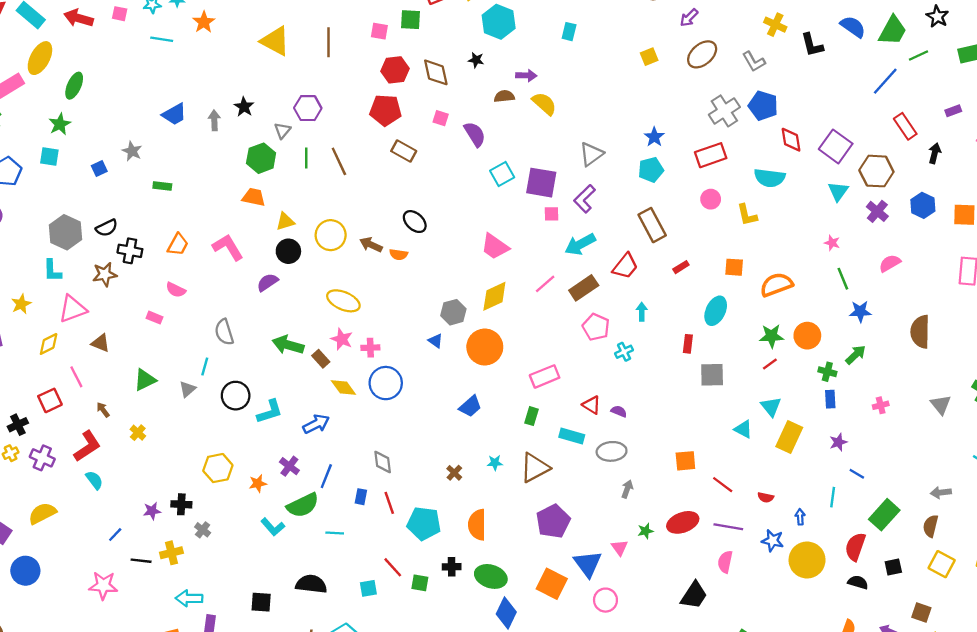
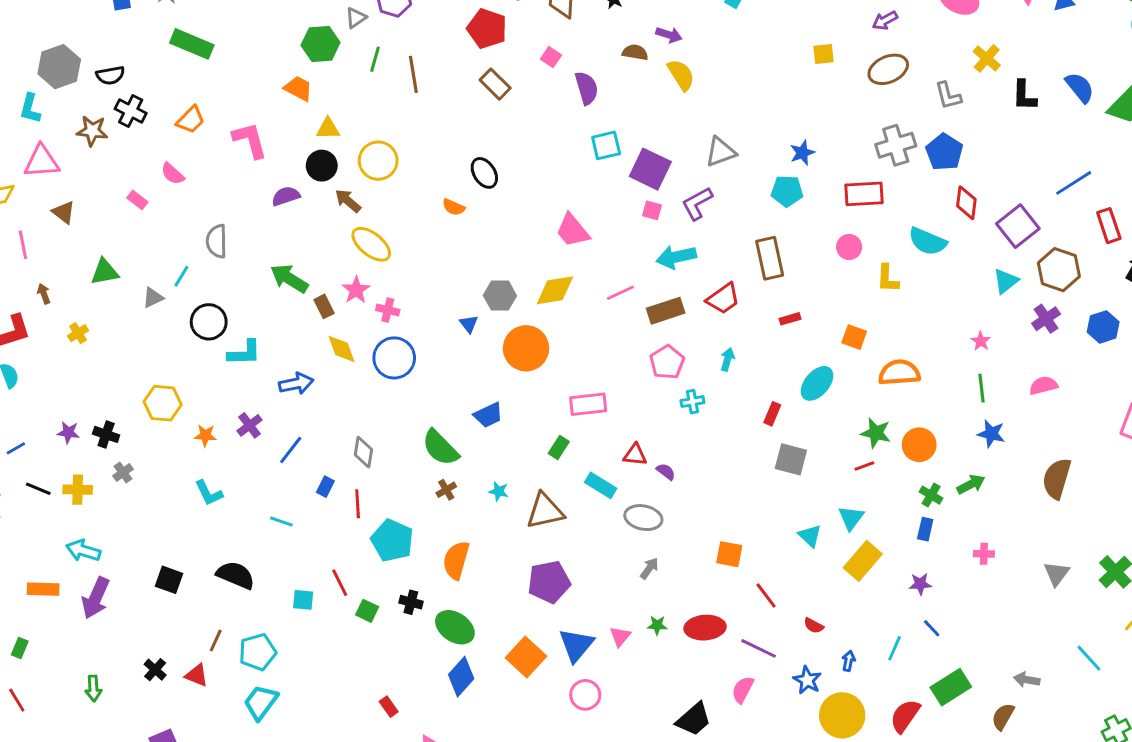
blue line: (885, 81) -> (1074, 183), moved
green rectangle: (162, 186) -> (192, 44), size x1.8
brown arrow: (371, 245) -> (348, 201), moved
red triangle: (592, 405) -> (635, 455), turned -42
green semicircle: (303, 505) -> (440, 448), moved, turned 56

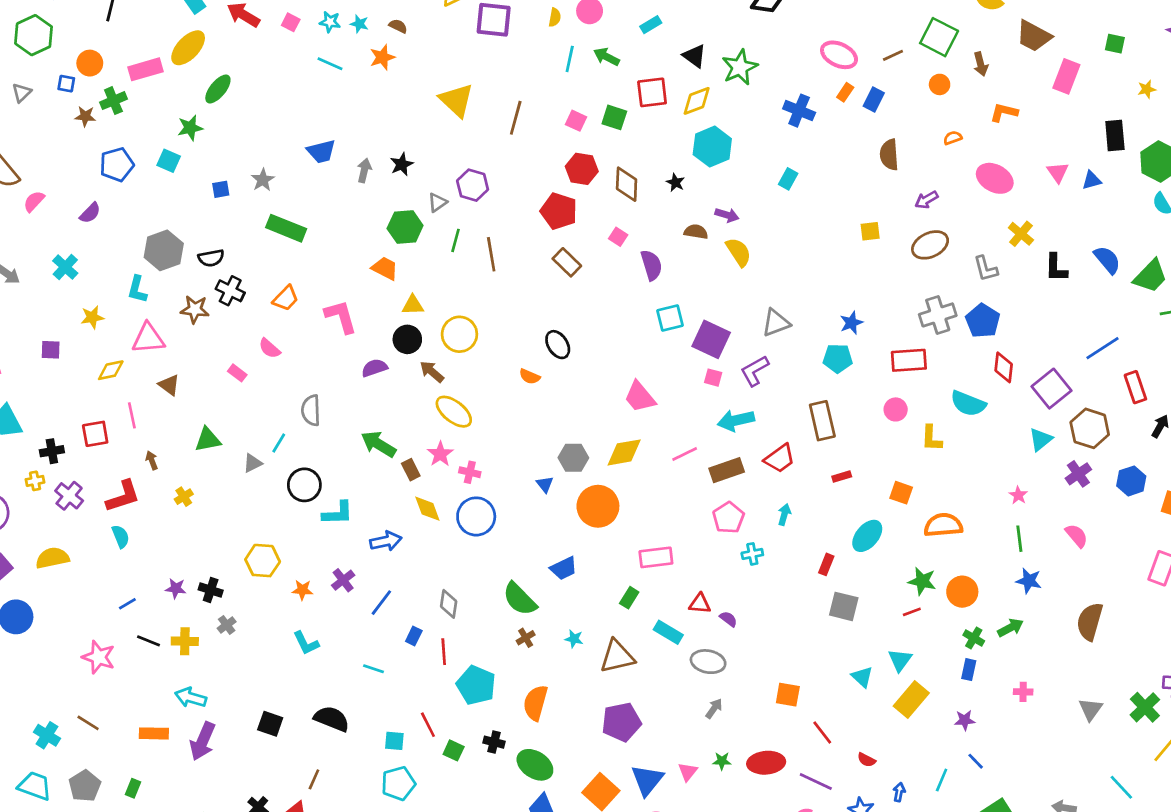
pink semicircle: (1043, 386) -> (1077, 536), turned 65
cyan pentagon: (258, 652) -> (398, 783), moved

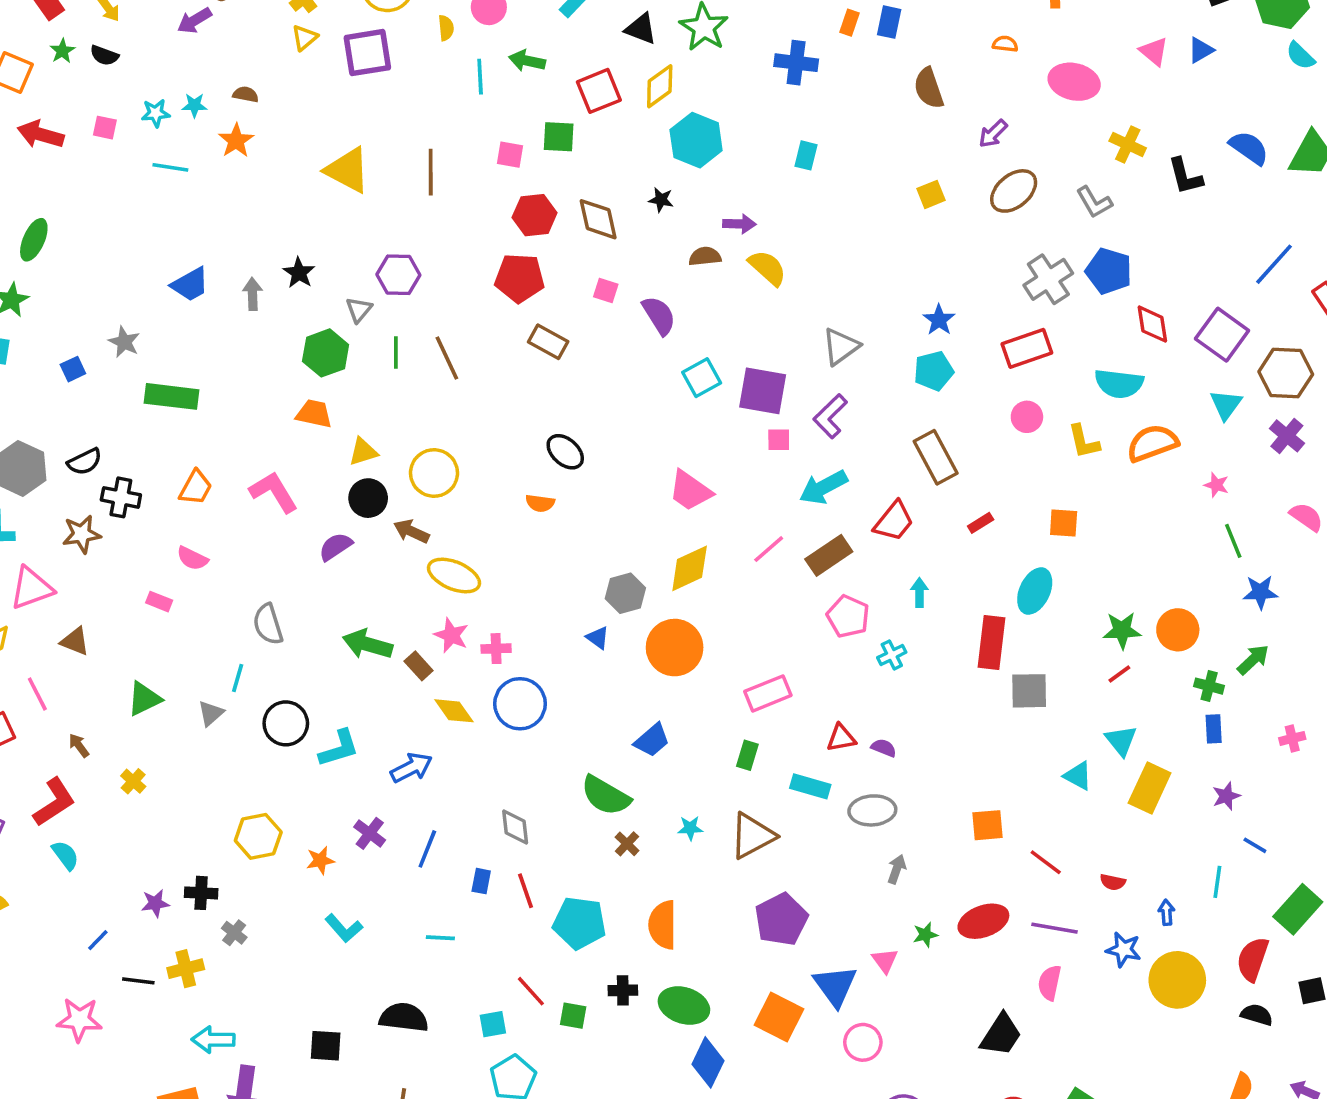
orange semicircle: (953, 138) -> (1005, 44), turned 42
orange semicircle: (943, 525) -> (1152, 443), moved
red rectangle: (826, 564) -> (992, 643), size x1.8

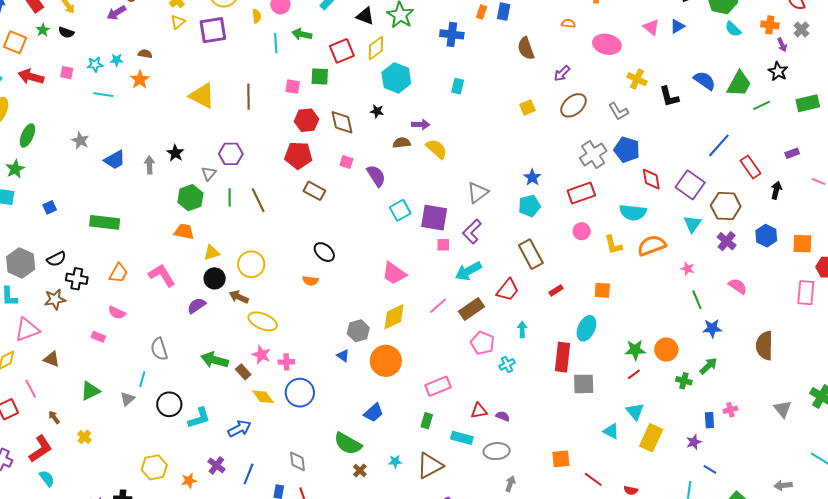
gray star: (124, 342) -> (80, 141), moved
blue rectangle: (1214, 729) -> (709, 420), moved

